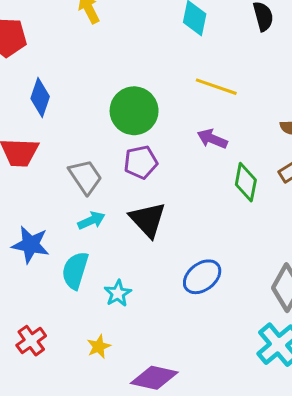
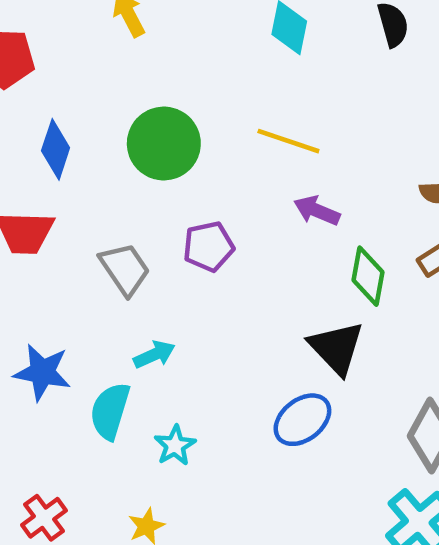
yellow line: (216, 87) -> (288, 141), moved
green circle: (134, 111) -> (164, 144), moved
cyan arrow: (91, 220) -> (154, 355), moved
black triangle: (148, 220) -> (336, 348), moved

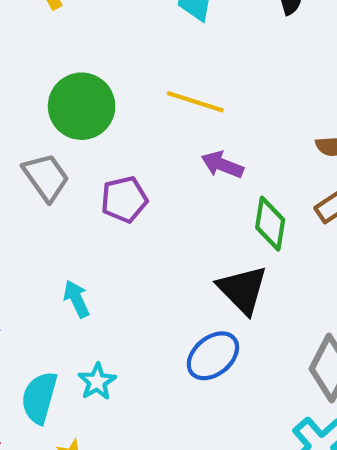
gray trapezoid: (125, 269) -> (46, 177), moved
cyan arrow: (154, 355) -> (77, 299), turned -90
cyan semicircle: (110, 411) -> (39, 398), moved

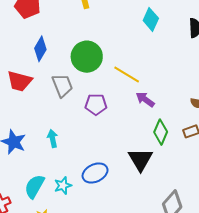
yellow line: (195, 102) -> (127, 75), moved
cyan arrow: (77, 299) -> (53, 139), moved
blue ellipse: (213, 356) -> (95, 173), moved

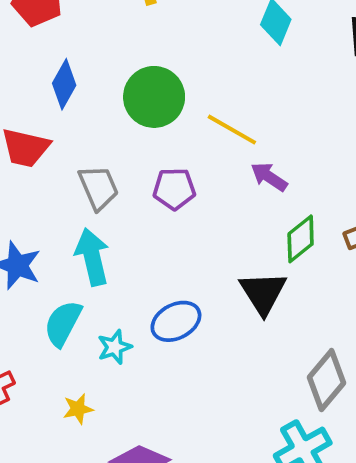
gray trapezoid: (62, 85) -> (99, 188), moved
green diamond: (161, 132) -> (301, 239), turned 30
cyan arrow: (53, 139) -> (92, 257), size x1.6
cyan semicircle: (34, 186) -> (63, 323), moved

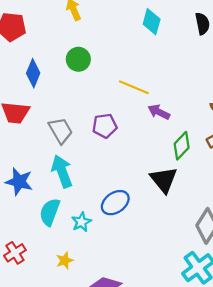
green circle: (154, 97) -> (78, 59), moved, size x0.7

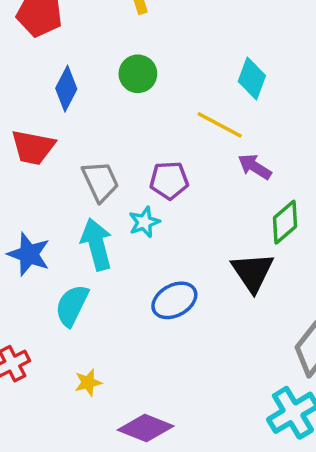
cyan diamond: (152, 22) -> (252, 78), moved
cyan star: (81, 222) -> (144, 222), moved

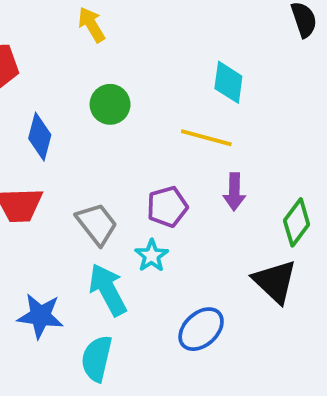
purple arrow: (255, 167) -> (234, 192), moved, turned -108

